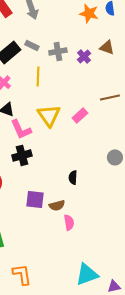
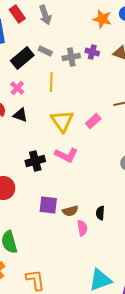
purple cross: (84, 56) -> (92, 52), moved, turned -32
pink L-shape: (21, 129) -> (66, 155), moved, turned -40
black semicircle: (73, 177) -> (100, 213), moved

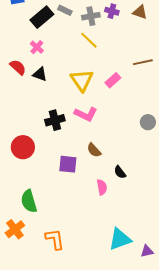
yellow line: (51, 82) -> (89, 40), moved, turned -48
brown semicircle: (70, 211) -> (94, 150), moved, turned 63
black semicircle: (100, 213) -> (120, 172), turned -40

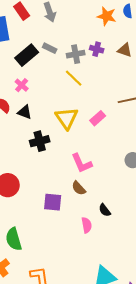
pink L-shape: (86, 114) -> (82, 163), moved, turned 40
black cross: (55, 120) -> (40, 141), moved

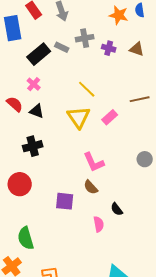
gray cross: (76, 54) -> (85, 38), moved
yellow line: (74, 78) -> (87, 89), moved
black cross: (40, 141) -> (33, 146), moved

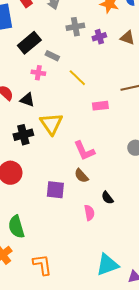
gray rectangle: (62, 47) -> (52, 56), moved
purple cross: (109, 48) -> (99, 37), turned -32
pink cross: (34, 84) -> (38, 73), moved, turned -32
yellow triangle: (79, 117) -> (51, 124), moved
pink rectangle: (110, 117) -> (100, 106), turned 35

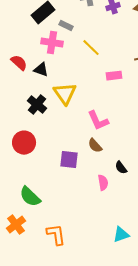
pink cross: (38, 73) -> (52, 43), size x1.5
black cross: (23, 135) -> (37, 105), turned -36
green semicircle: (16, 227) -> (30, 197), turned -30
cyan triangle: (107, 265) -> (121, 235), size x0.7

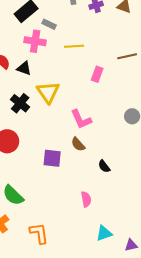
yellow line: (91, 48) -> (74, 46), turned -48
pink rectangle: (114, 76) -> (97, 74), turned -63
pink semicircle: (103, 183) -> (86, 199), moved

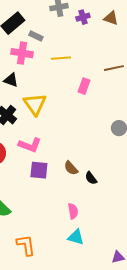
pink L-shape: (81, 119) -> (30, 145), moved, turned -45
brown semicircle: (78, 144) -> (71, 168), moved
cyan triangle: (104, 233) -> (76, 237), moved, turned 36

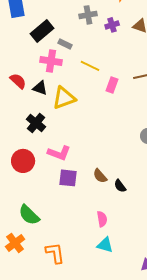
yellow line: (61, 58) -> (90, 66), turned 30
pink rectangle: (84, 86) -> (112, 85), moved
yellow triangle: (35, 104) -> (64, 98), moved, turned 45

